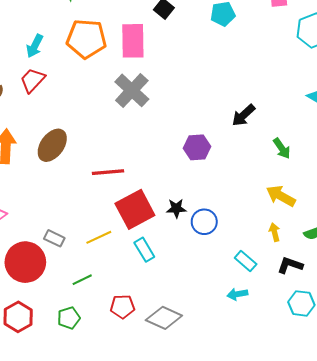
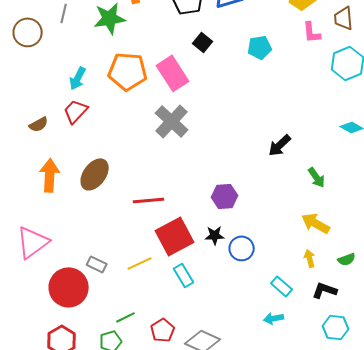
pink rectangle: (133, 41) -> (173, 73), turned -32
purple hexagon: (197, 147) -> (225, 196), moved
green line: (82, 280) -> (126, 317), moved
red pentagon: (123, 307) -> (163, 330), turned -30

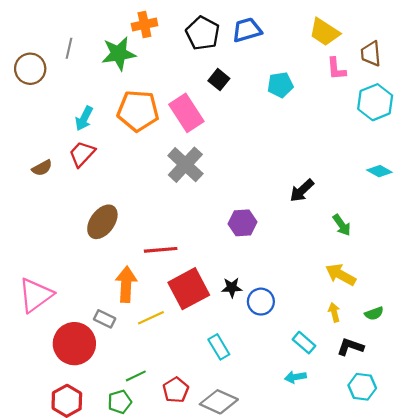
orange arrow: (50, 175) -> (126, 284), moved
purple hexagon: (225, 196) -> (243, 223), moved
cyan rectangle: (184, 275) -> (219, 347), moved

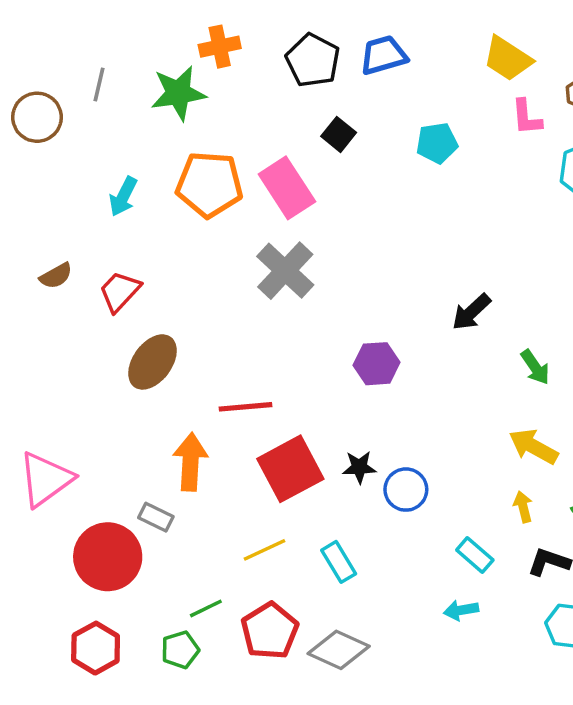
red trapezoid: (82, 154) -> (120, 291), moved
yellow line: (151, 318) -> (265, 550), moved
red pentagon: (176, 390) -> (270, 631), size x1.4

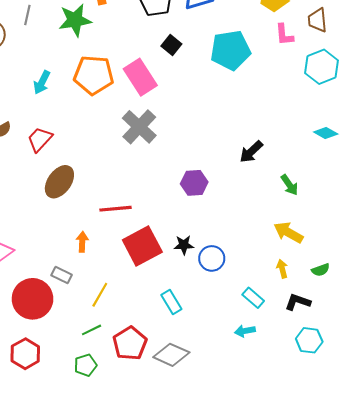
cyan pentagon: (437, 143) -> (230, 50), size x1.6
orange arrow: (190, 462) -> (82, 242), size x0.6
yellow line: (265, 550) -> (100, 295), moved, turned -35
green pentagon: (180, 650) -> (85, 365), moved

